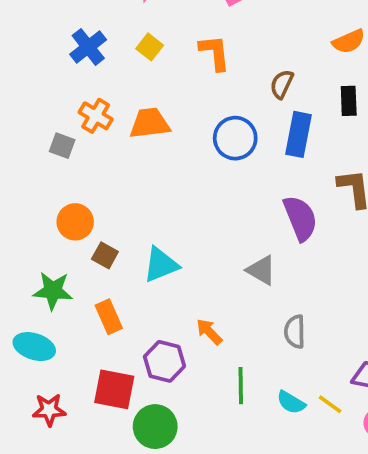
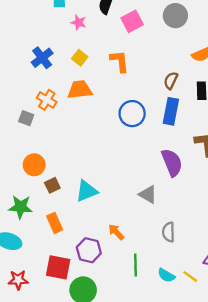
brown semicircle: (282, 84) -> (171, 81), moved
orange trapezoid: (150, 123) -> (80, 90), moved
brown square: (105, 255) -> (52, 185), turned 35

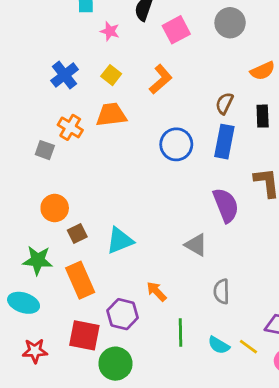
orange L-shape: (120, 61) -> (161, 79), turned 55
orange rectangle: (55, 223) -> (80, 280), size x1.4

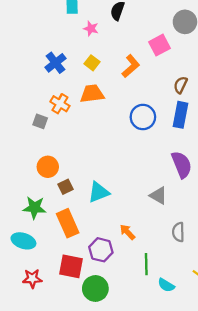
pink square: (176, 30) -> (160, 45), moved
cyan semicircle: (219, 345) -> (166, 285), moved

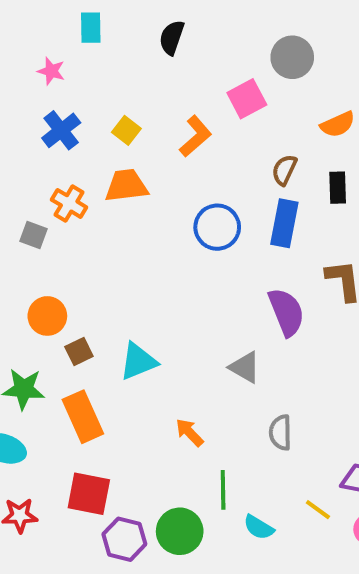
pink star: (91, 29) -> (51, 71), moved
purple hexagon: (101, 250) -> (124, 539), moved
green circle: (95, 288) -> (180, 531), moved

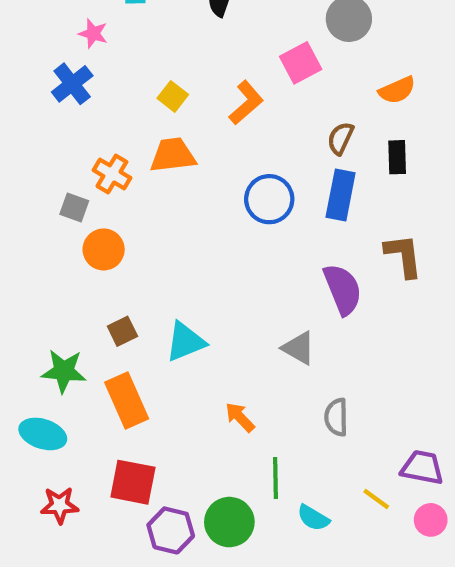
blue cross: (61, 130) -> (72, 84), moved
orange circle: (47, 316) -> (104, 249), moved

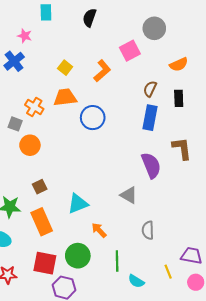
blue circle: (269, 199) -> (93, 118), moved
cyan triangle: (185, 342) -> (78, 204), moved
yellow line: (376, 499) -> (168, 272), turned 32
green circle: (229, 522) -> (78, 256), moved

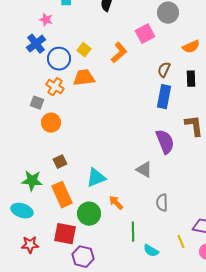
blue circle: (93, 118) -> (59, 59), moved
green circle: (78, 256) -> (89, 214), moved

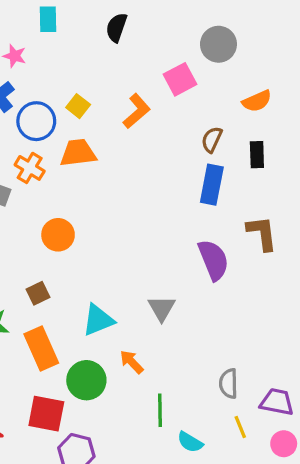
orange circle: (51, 123) -> (58, 235), moved
gray triangle: (144, 170) -> (162, 308), moved, turned 30
gray semicircle: (162, 203) -> (229, 384), moved

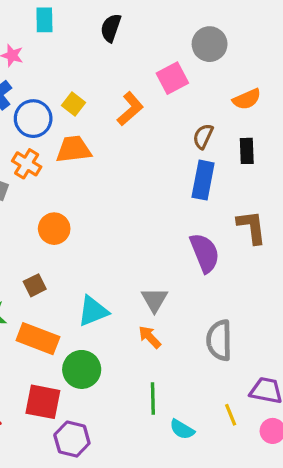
orange rectangle: (41, 348) -> (38, 339), turned -45
orange arrow: (132, 362) -> (150, 337), moved
gray semicircle: (229, 384) -> (219, 340), moved, size x1.4

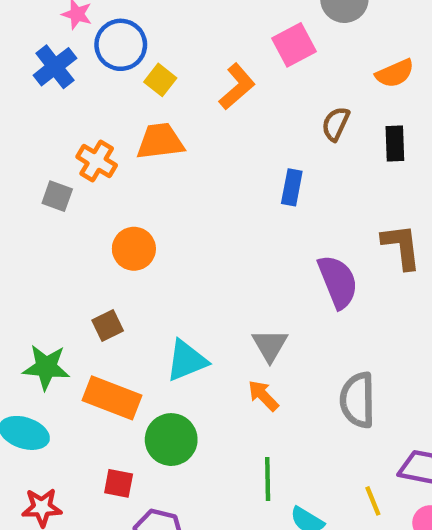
blue circle: (33, 119) -> (121, 45), moved
blue rectangle: (203, 180) -> (292, 187), moved, size x0.7
red square: (43, 402) -> (119, 483), size x0.6

